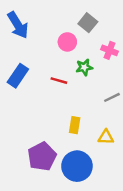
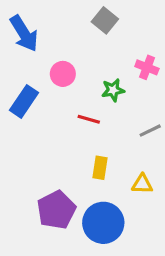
gray square: (88, 23) -> (105, 20), moved
pink circle: (67, 42) -> (63, 74), moved
red line: (59, 81) -> (89, 119), moved

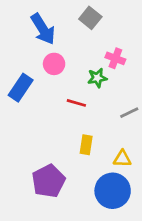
blue arrow: (24, 33) -> (43, 29), moved
pink cross: (147, 67) -> (115, 58), moved
blue circle: (103, 223) -> (113, 191), moved

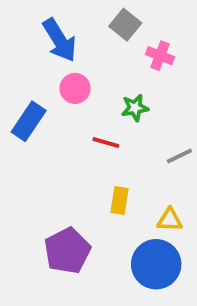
pink cross: (115, 58) -> (160, 56), moved

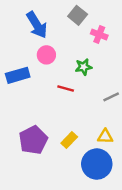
blue rectangle: (29, 121) -> (18, 75), turned 40
yellow rectangle: (119, 200) -> (69, 140), moved, turned 35
purple pentagon: (67, 251) -> (33, 140), moved

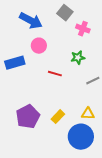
blue arrow: (37, 25) -> (31, 21), turned -30
green star: (84, 67) -> (78, 58), moved

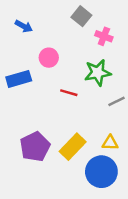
blue arrow: (31, 21) -> (24, 26), moved, size x0.6
green star: (78, 58) -> (98, 73), size x1.5
yellow rectangle: (58, 117) -> (73, 147), size x1.5

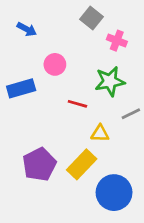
yellow triangle: (110, 143) -> (100, 133), moved

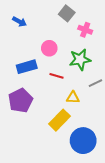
pink circle: (55, 64) -> (49, 48), moved
blue rectangle: (21, 88) -> (27, 67), moved
purple pentagon: (39, 164) -> (21, 101), moved

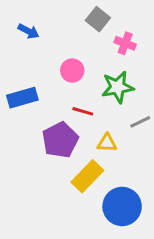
blue rectangle: (27, 67) -> (22, 98), moved
purple pentagon: (21, 101) -> (60, 140), moved

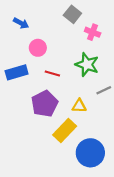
pink circle: (72, 71) -> (38, 48), moved
green star: (118, 87) -> (87, 65), turned 30
red line: (83, 111) -> (52, 73), moved

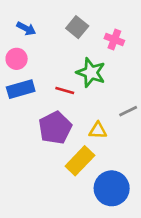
gray square: (72, 14) -> (77, 27), moved
pink circle: (38, 48) -> (17, 59), moved
green star: (87, 65) -> (91, 73), moved

